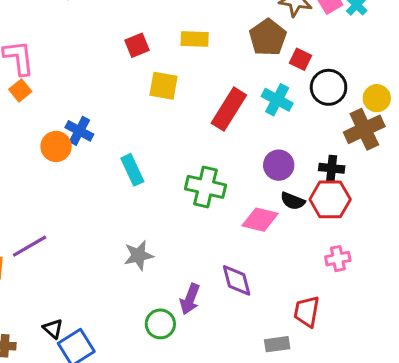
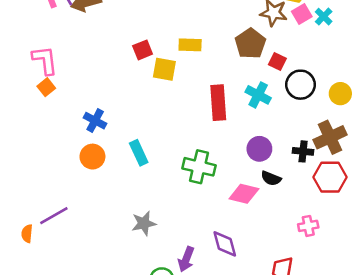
yellow square: (163, 86) -> (164, 69), moved
red rectangle: (229, 109) -> (218, 103), turned -36
brown cross: (364, 129) -> (330, 137), moved
orange circle: (56, 146) -> (92, 157), moved
red hexagon: (330, 199) -> (330, 177), moved

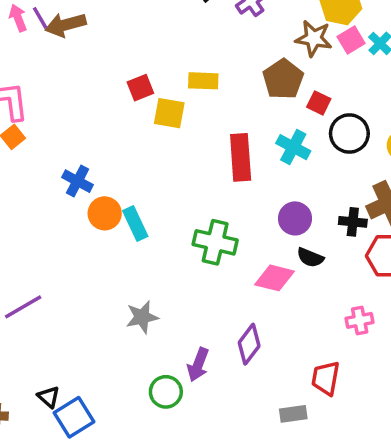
orange circle: (92, 157) -> (105, 213), moved
purple diamond: (225, 244) -> (249, 344), turned 52

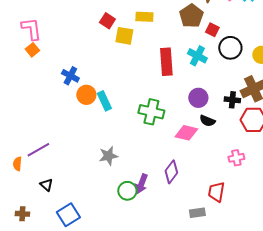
red square: (140, 88) -> (107, 21), turned -35
green circle: (166, 392) -> (127, 191), moved
black triangle: (49, 397) -> (46, 185), moved

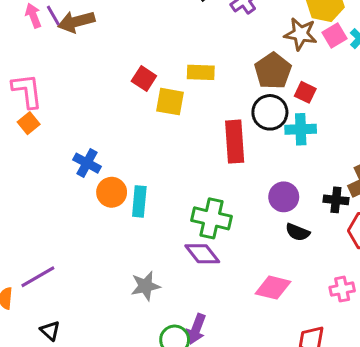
black circle: (230, 48) -> (270, 112), moved
cyan cross: (197, 56) -> (301, 129), moved, turned -30
cyan rectangle: (104, 101) -> (139, 201), turned 30
pink diamond: (186, 133) -> (273, 288), moved
purple diamond: (171, 172) -> (202, 254), moved, turned -75

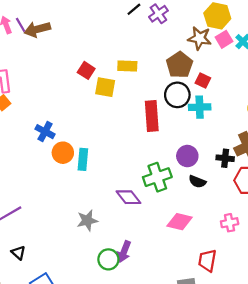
green cross: (212, 218) -> (157, 177), moved, turned -32

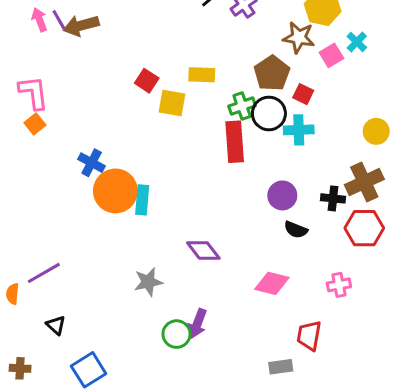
pink square: (224, 39) -> (331, 55), moved
orange circle: (63, 153) -> (115, 191), size x1.5
green cross: (157, 177) -> (242, 106), moved, size x0.7

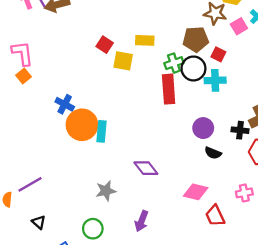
brown pentagon: (272, 73) -> (196, 39), turned 30
green circle: (177, 334) -> (93, 229), moved
red trapezoid: (309, 336) -> (215, 216), moved, turned -35

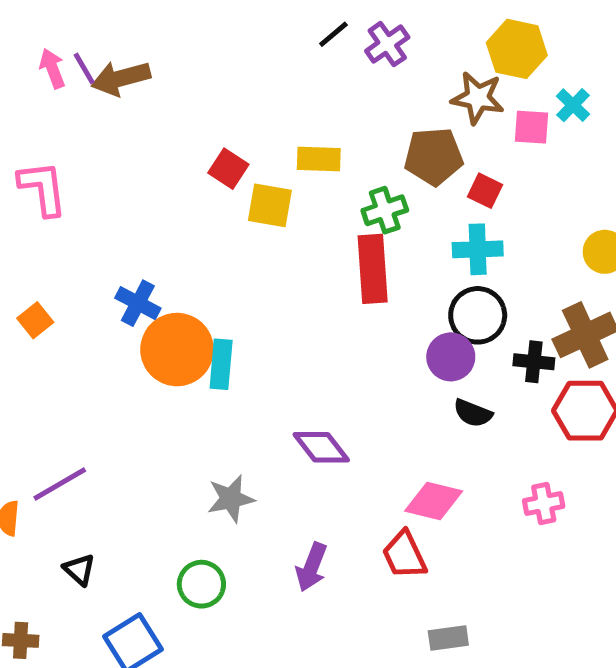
pink square: (239, 26) -> (531, 127), turned 35
black circle: (193, 68) -> (478, 315), moved
orange square: (24, 76) -> (35, 320), moved
red trapezoid: (215, 216) -> (404, 555), moved

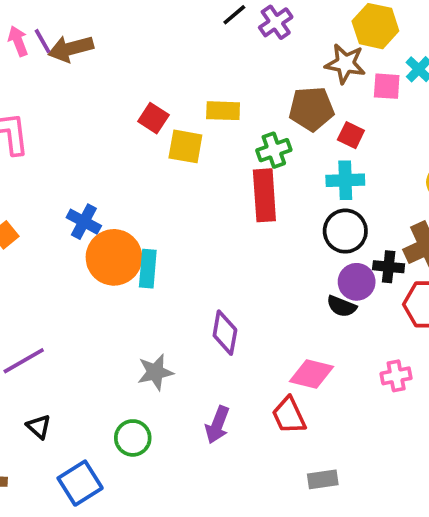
purple circle: (451, 357) -> (357, 282), moved
purple diamond: (321, 447) -> (225, 333), turned 48

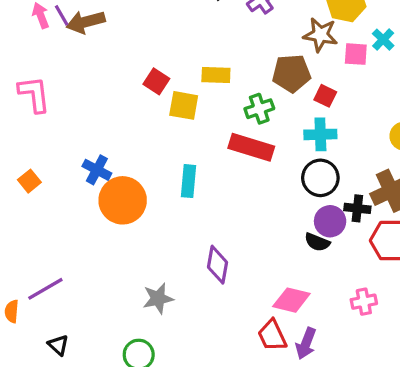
red rectangle: (264, 195) -> (251, 147), turned -69
cyan rectangle: (148, 269) -> (189, 181), moved
purple arrow: (217, 425) -> (306, 343), moved

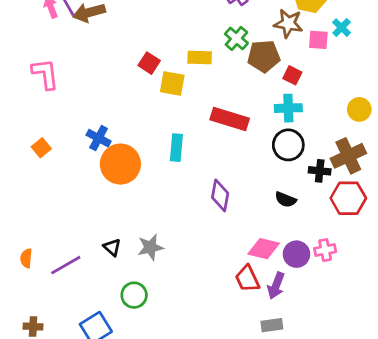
green cross: (259, 109) -> (236, 38), moved, turned -30
purple circle: (330, 221) -> (296, 254), moved
purple diamond: (217, 265) -> (220, 195), moved
purple line: (45, 289) -> (66, 265), moved
black triangle: (58, 345) -> (112, 247), moved

